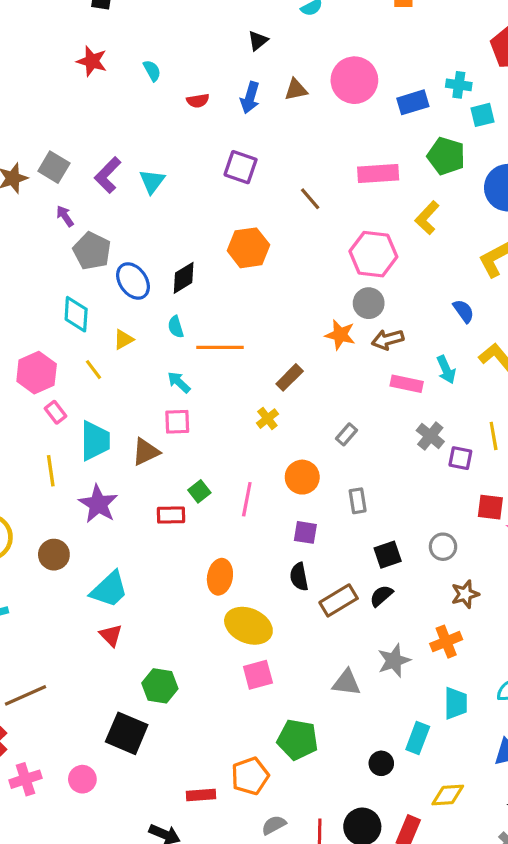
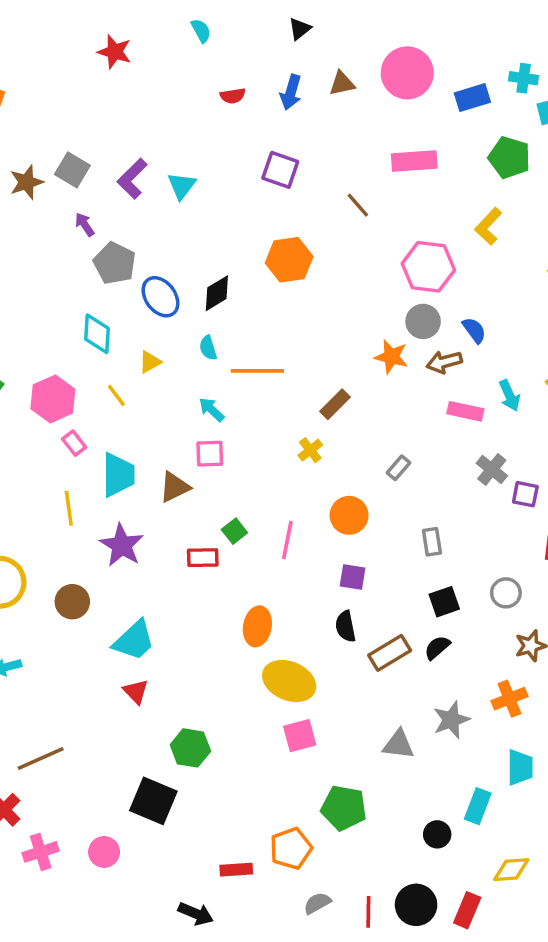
cyan semicircle: (152, 71) -> (201, 31), moved
pink rectangle: (378, 173) -> (414, 161), moved
blue semicircle: (464, 311) -> (474, 330), moved
gray rectangle: (358, 501) -> (432, 542), moved

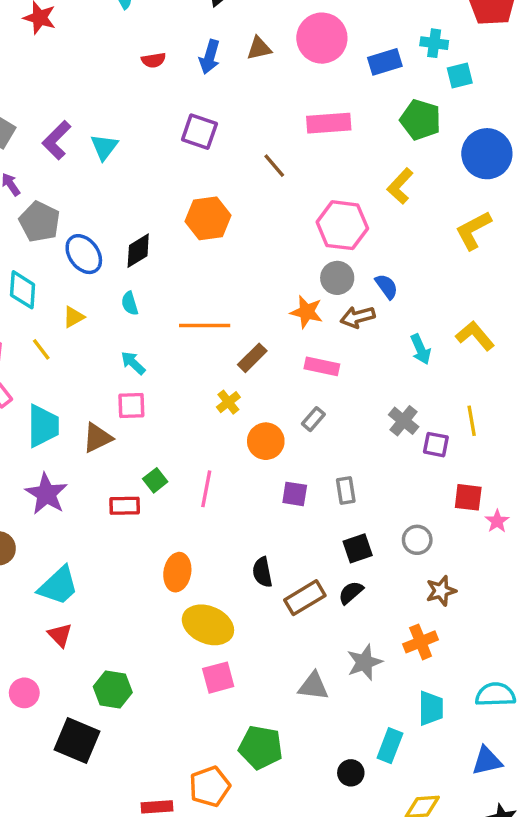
orange line: (257, 371) -> (205, 326), moved
pink rectangle: (465, 411) -> (322, 366), moved
orange circle: (349, 515) -> (266, 441), moved
purple square: (353, 577) -> (295, 494), moved
pink circle: (104, 852) -> (24, 693), moved

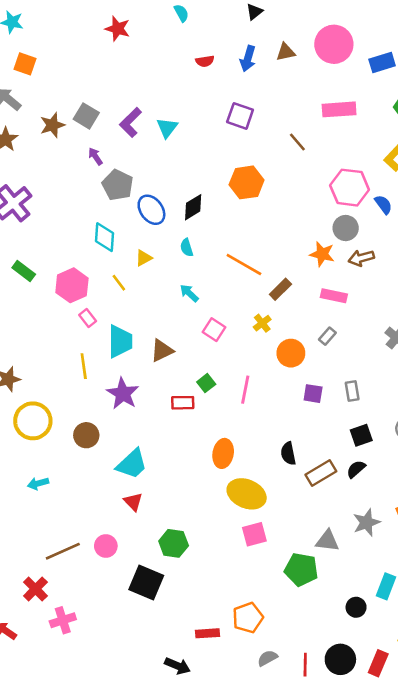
blue semicircle: (387, 286) -> (383, 205), moved
orange line: (205, 326) -> (244, 264), turned 30
pink square: (131, 405) -> (214, 330), moved, turned 35
green pentagon: (261, 747) -> (301, 569), moved

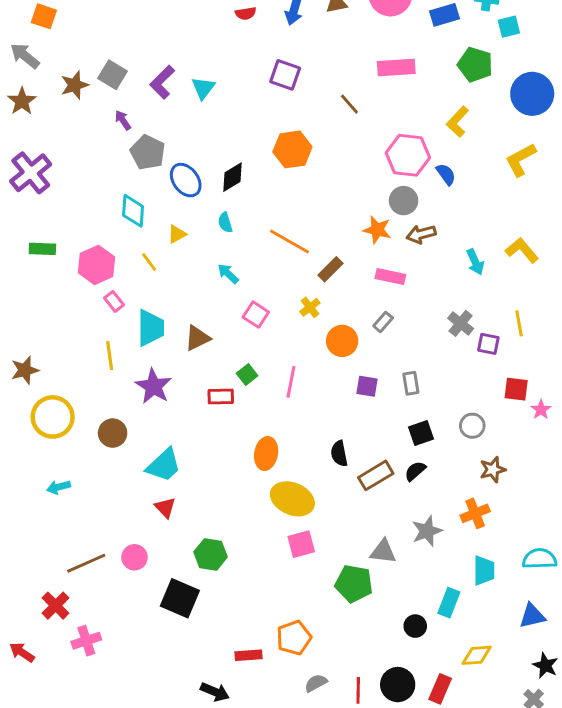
green rectangle: (24, 271) -> (42, 249), turned -35

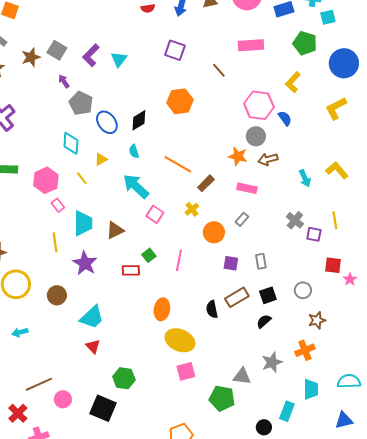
cyan arrow: (228, 274) -> (136, 186), size x1.8
brown rectangle: (376, 475) -> (237, 297), moved
pink circle: (135, 557) -> (63, 399), moved

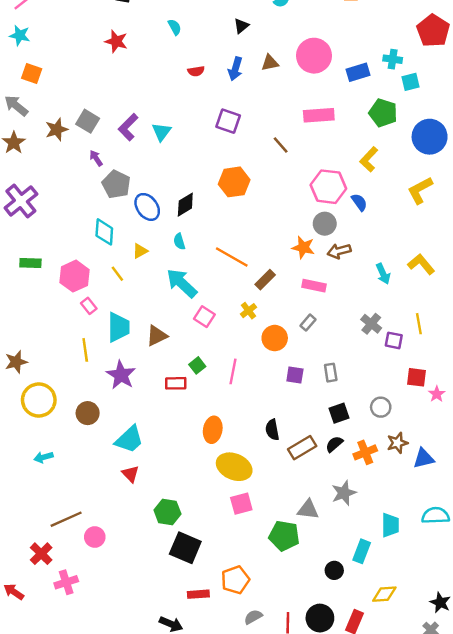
brown rectangle: (237, 297) -> (302, 448), moved
orange cross: (305, 350) -> (365, 452), moved
black square: (103, 408) -> (185, 548), moved
blue triangle: (344, 420) -> (424, 458), moved

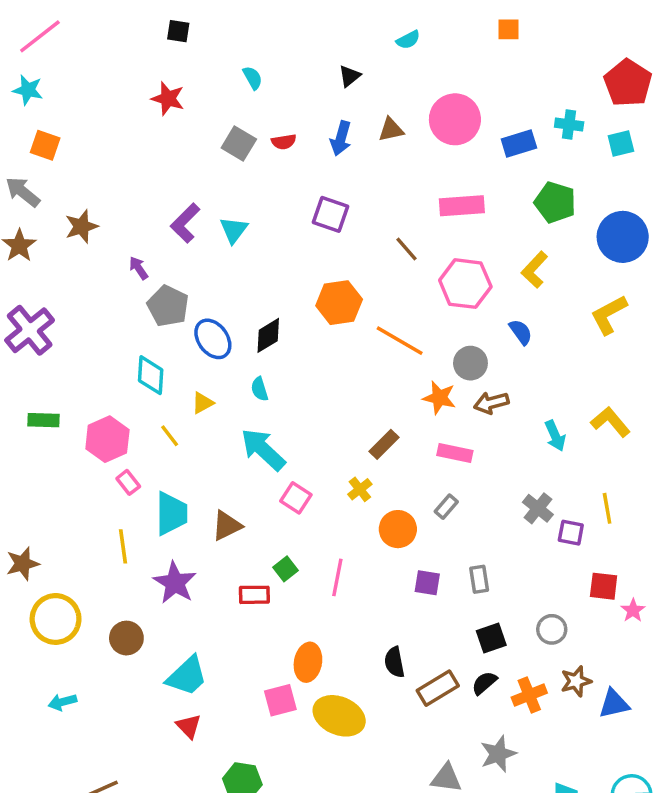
cyan square: (411, 82) -> (621, 144), moved
gray square: (88, 121) -> (239, 144), moved
pink hexagon: (328, 187) -> (465, 284), moved
orange line: (232, 257) -> (400, 341), moved
pink square: (241, 504) -> (280, 700), moved

